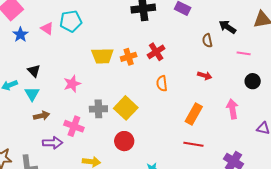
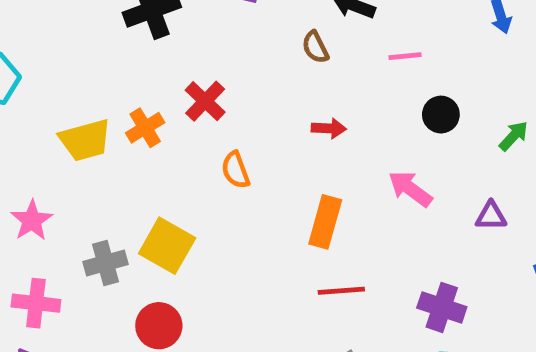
pink arrow: (232, 109) -> (410, 189), turned -30
pink cross: (74, 126) -> (36, 303), moved
red circle: (124, 141) -> (159, 326), moved

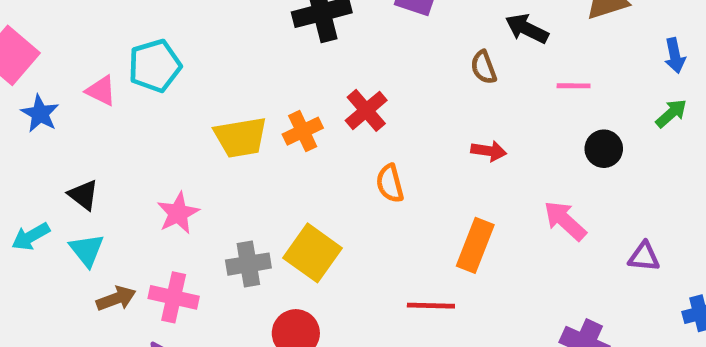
green arrow: (514, 136) -> (671, 113), moved
red line: (341, 291) -> (431, 306), moved

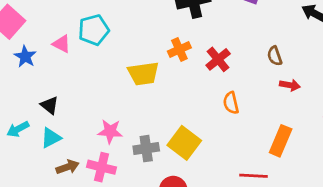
brown semicircle: (484, 67) -> (275, 56), moved
orange cross: (303, 131) -> (179, 49), moved
pink star: (178, 213) -> (110, 131), moved, turned 30
cyan triangle: (87, 250) -> (51, 138), turned 40

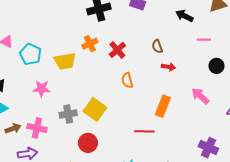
cyan pentagon: (94, 30) -> (30, 54), moved, turned -30
pink star: (110, 131) -> (42, 89), moved

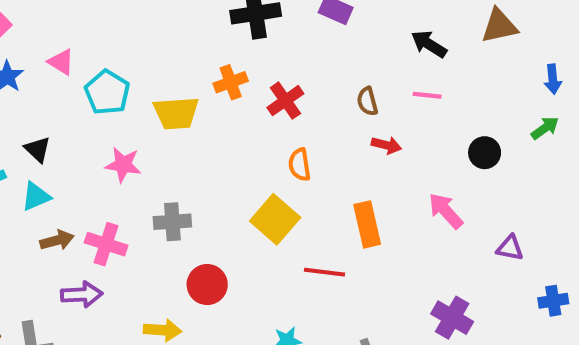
pink line: (204, 40) -> (427, 95), moved
orange rectangle: (163, 106) -> (367, 224), turned -40
yellow square: (95, 109) -> (275, 219), moved

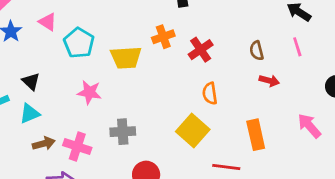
pink line: (427, 95) -> (297, 47), turned 66

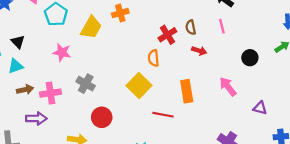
red cross: (201, 50) -> (167, 35), moved
yellow trapezoid: (126, 58) -> (91, 27), turned -60
gray cross: (123, 132) -> (86, 84), turned 30
pink cross: (77, 146) -> (50, 93), turned -30

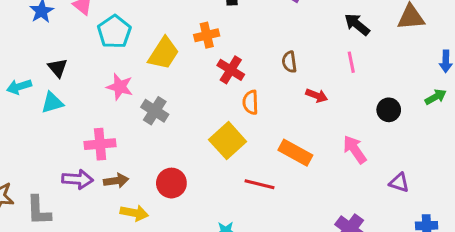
brown semicircle: (191, 27) -> (289, 62), moved
red cross: (167, 35) -> (231, 70), moved, turned -30
gray cross: (86, 84) -> (155, 111), moved
brown arrow: (25, 90) -> (116, 181), moved
orange rectangle: (187, 91) -> (295, 153), turned -55

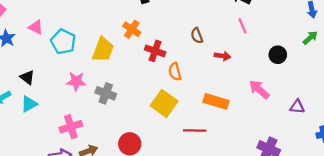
orange cross: (207, 35) -> (132, 29), turned -30

